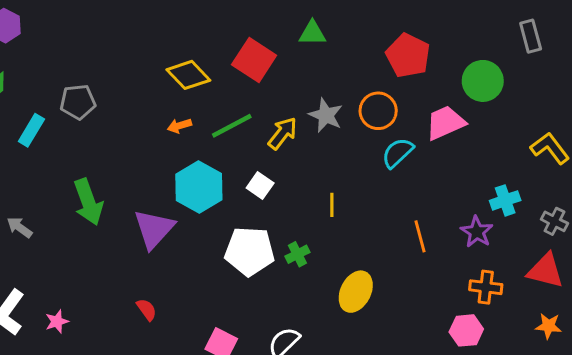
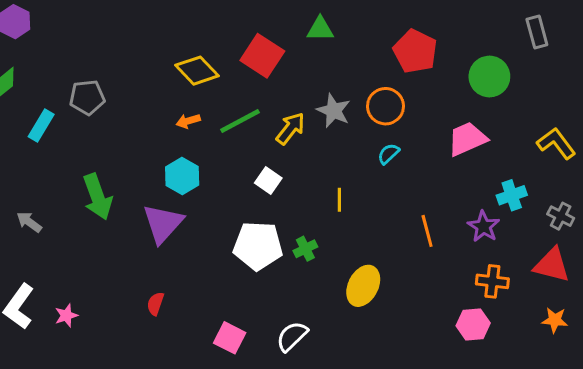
pink trapezoid: (445, 123) -> (467, 139), moved
cyan semicircle: (398, 153) -> (388, 154), moved, size x0.7
cyan hexagon: (199, 187) -> (182, 176), moved, size x0.7
red semicircle: (147, 310) -> (155, 304), turned -125

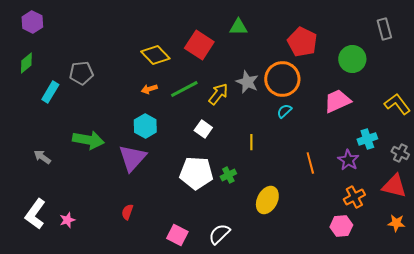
orange circle: (385, 106) -> (282, 79), size x1.4
green arrow: (98, 197) -> (88, 140), turned -60
orange cross: (492, 281) -> (354, 197), turned -35

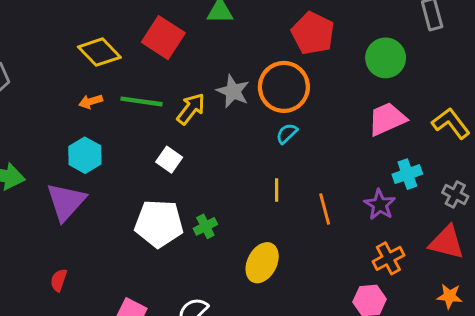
green line: (184, 89) -> (142, 101), turned 36
pink trapezoid: (337, 101) -> (387, 119), moved
yellow line: (251, 142) -> (277, 190), moved

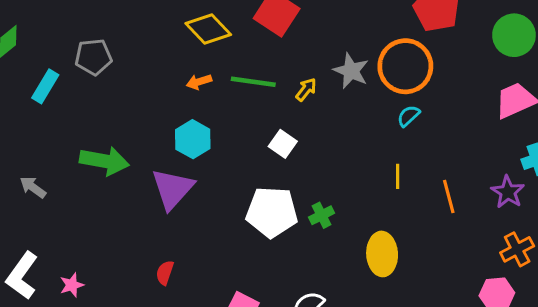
yellow arrow: (191, 109) -> (306, 90), size x0.7
yellow ellipse: (262, 263) -> (382, 254), turned -30

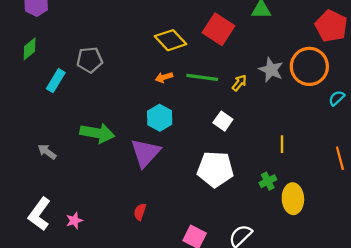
cyan semicircle: (408, 116) -> (337, 98), moved
yellow line: (398, 176) -> (282, 144), moved
green cross: (322, 215) -> (268, 181), moved

